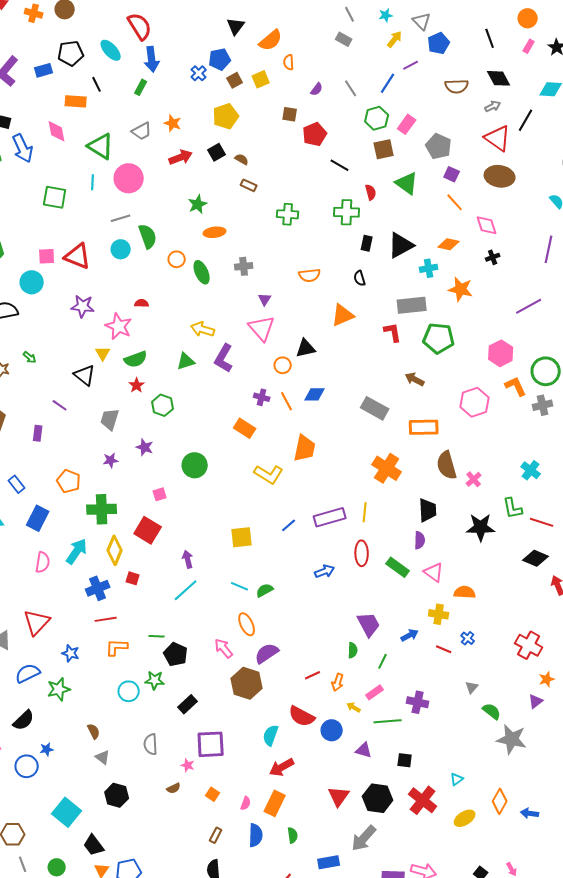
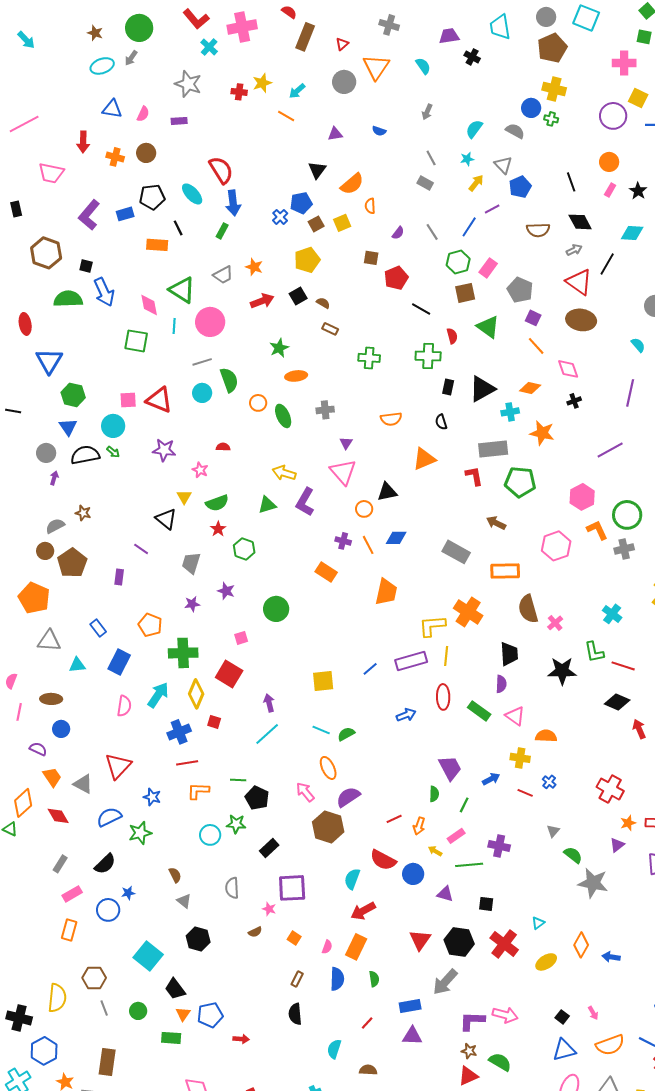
pink diamond: (57, 131) -> (149, 305), moved
pink star: (119, 326) -> (200, 470), size x0.6
green arrow: (30, 357) -> (113, 452), moved
yellow L-shape: (269, 474) -> (432, 626), moved, turned 144

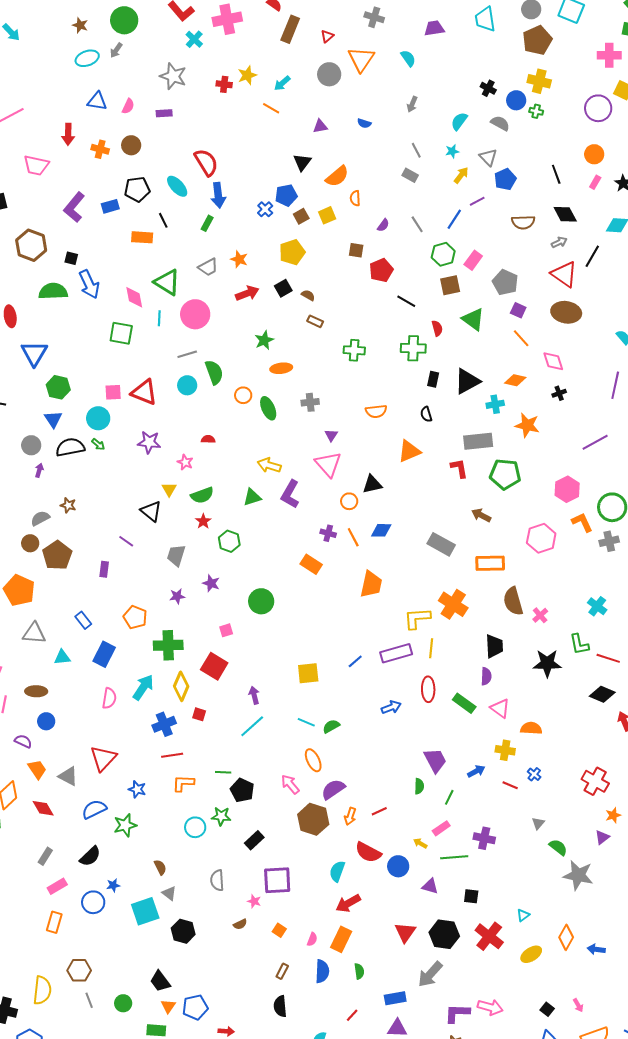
black cross: (472, 57) -> (488, 88), moved
orange arrow: (419, 826) -> (350, 816), moved
cyan square: (148, 956) -> (145, 911), moved, turned 32

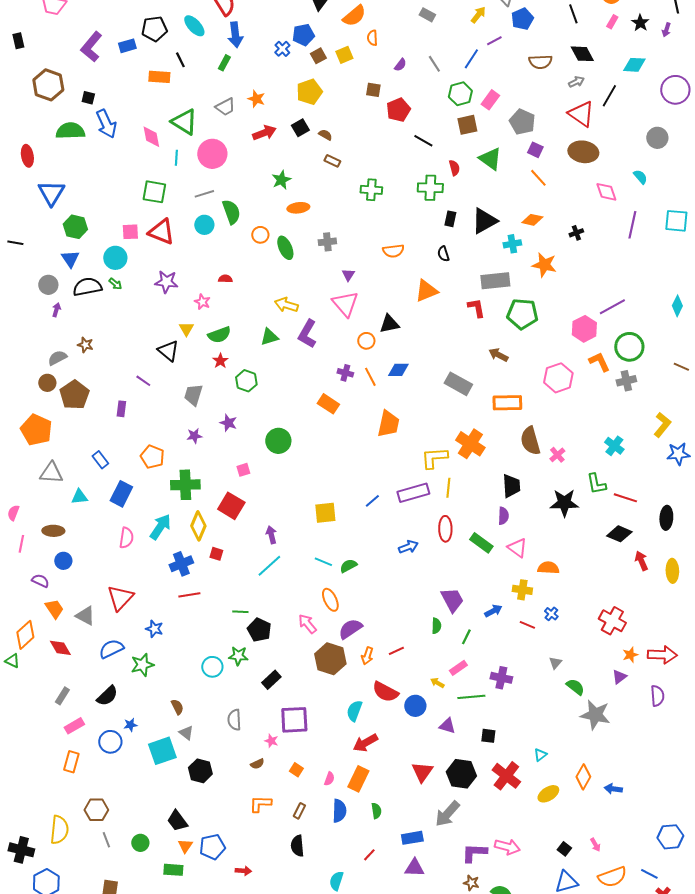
green square: (121, 333) -> (154, 192), moved
pink diamond: (553, 361) -> (606, 192), moved
purple line: (595, 442) -> (612, 307), moved
orange L-shape: (183, 783) -> (260, 804), moved

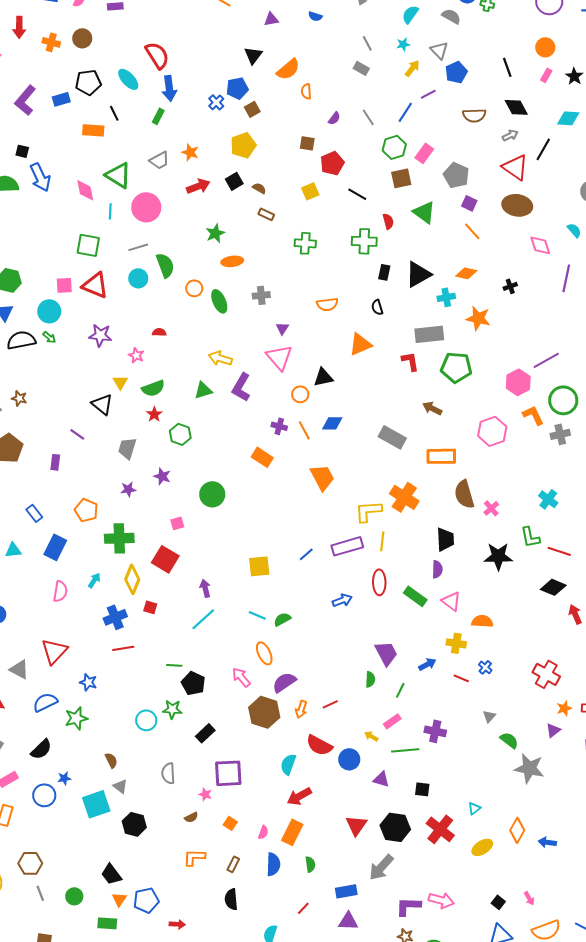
yellow square: (344, 55) -> (310, 191), moved
orange trapezoid: (388, 424) -> (322, 477), turned -40
cyan arrow: (160, 527) -> (94, 580), size x0.6

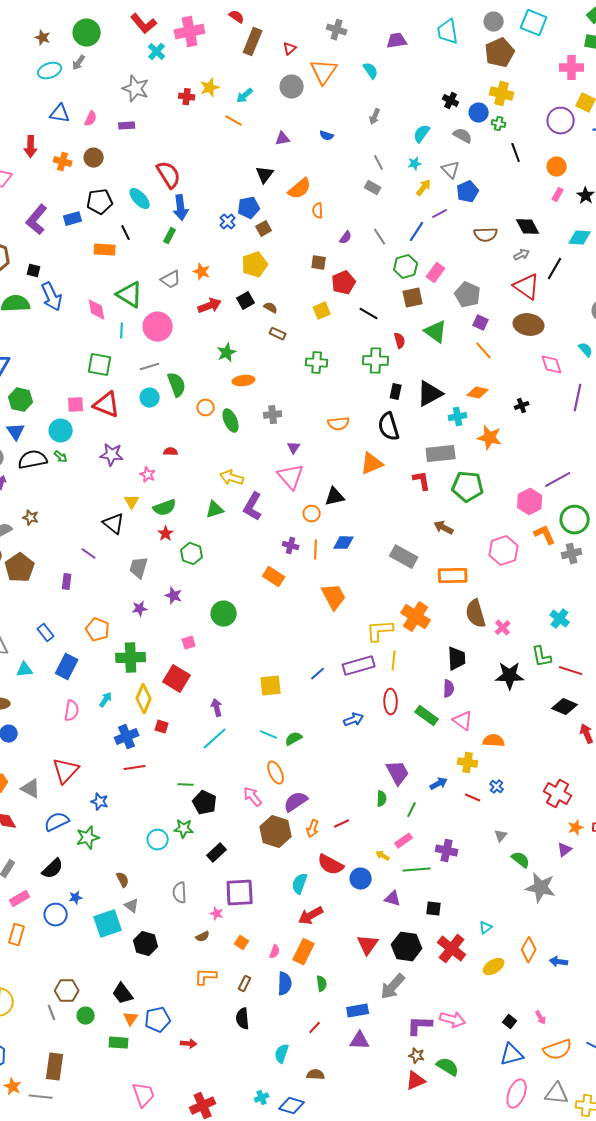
black line: (507, 67) -> (516, 153), moved
black semicircle: (377, 307) -> (389, 427), size x1.8
orange line: (304, 430) -> (316, 550), turned 30
brown hexagon: (30, 863) -> (67, 991), moved

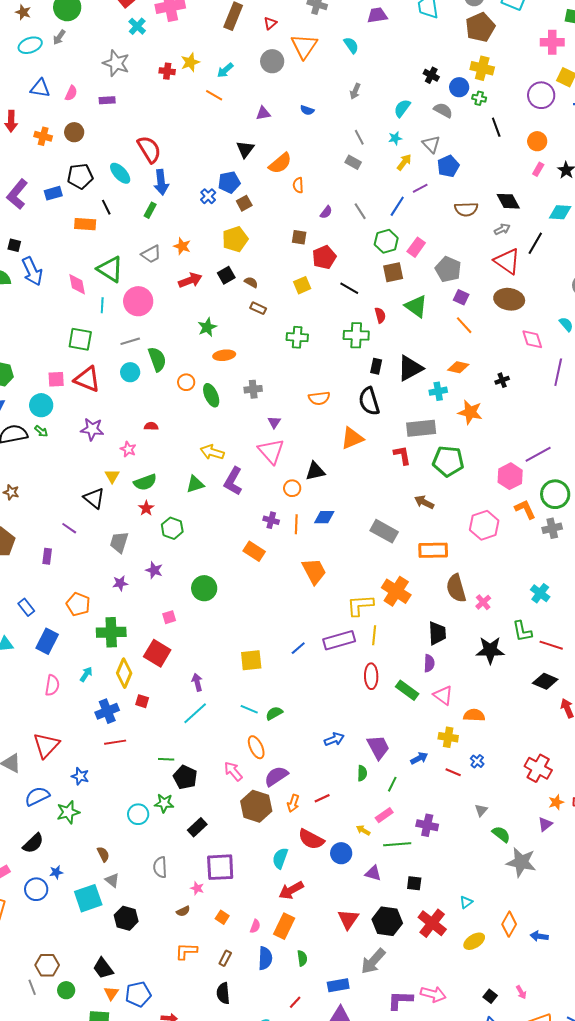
blue arrow: (354, 720) -> (334, 739), moved

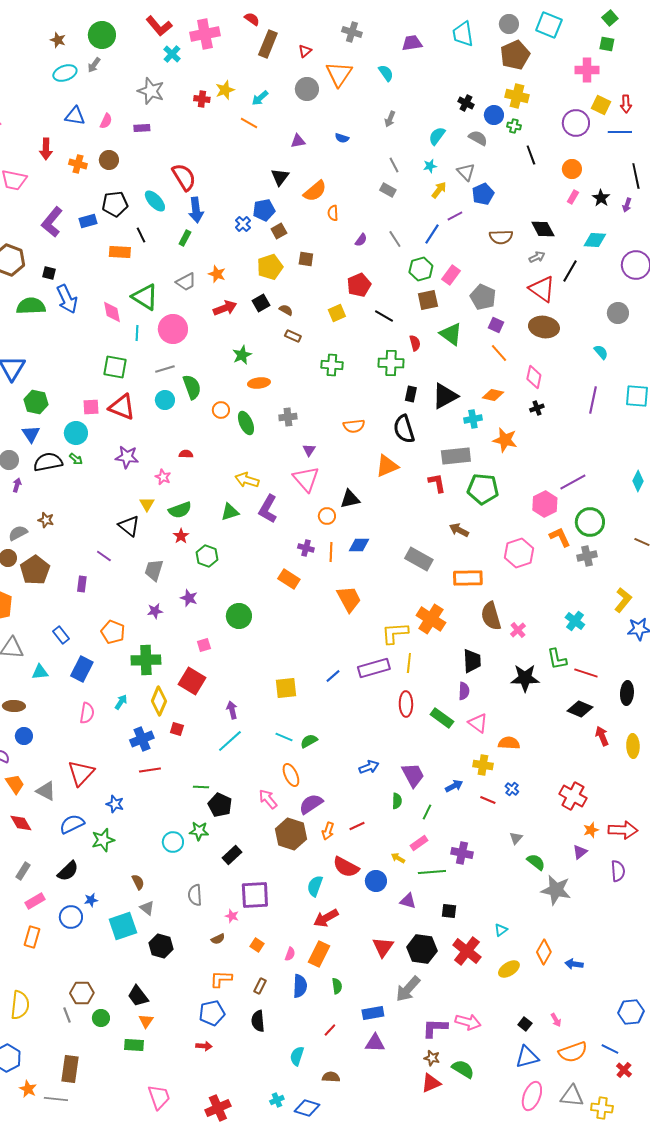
brown square: (299, 237) -> (306, 259), moved
pink diamond: (532, 339) -> (534, 377), moved, turned 30
blue pentagon: (138, 994) -> (212, 1013), moved

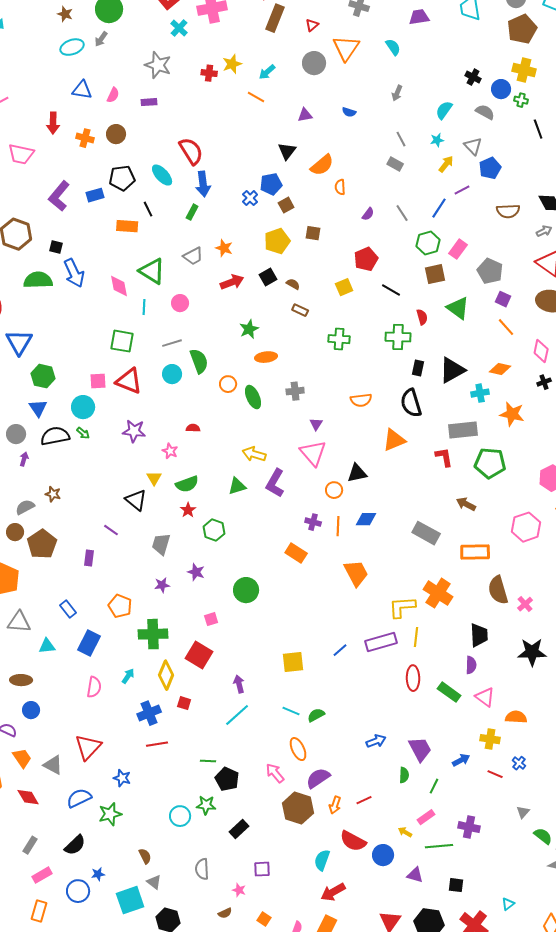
pink circle: (173, 329) -> (180, 303), size x0.6
purple square: (255, 895) -> (262, 869), size x0.6

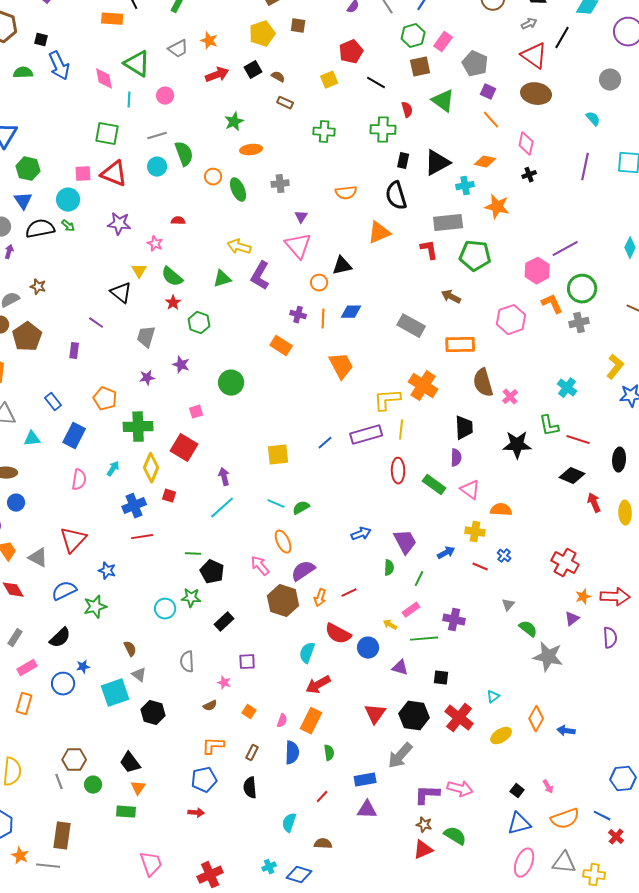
green semicircle: (38, 280) -> (23, 73), size x0.7
green semicircle: (187, 484) -> (172, 277), turned 60

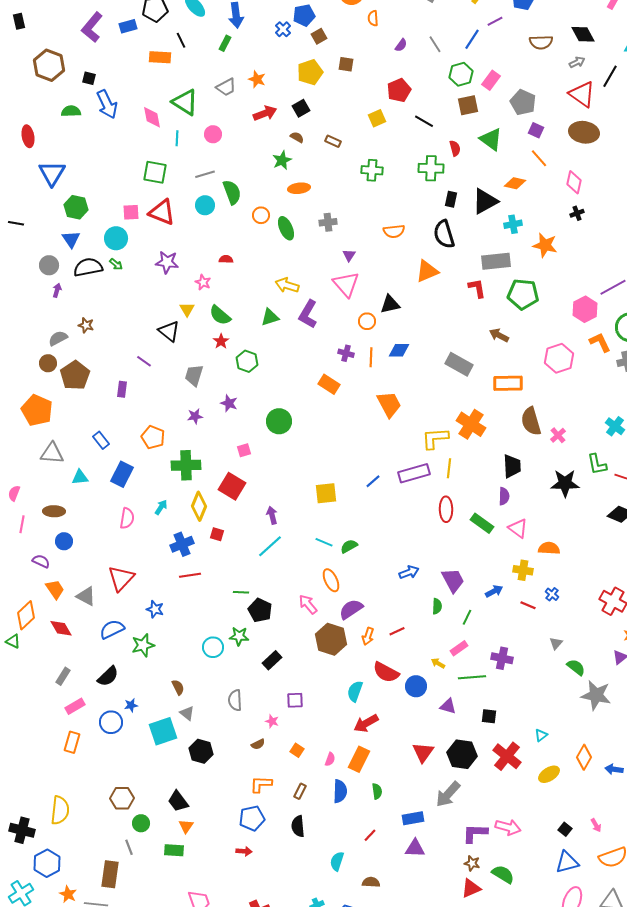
brown semicircle: (278, 77) -> (297, 137), moved
orange diamond: (485, 162) -> (515, 183), moved
gray line: (59, 782) -> (129, 847), moved

